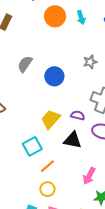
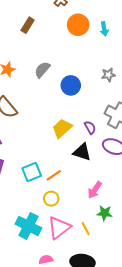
purple semicircle: (78, 115) -> (90, 127), turned 40
cyan square: (32, 146) -> (32, 172), moved

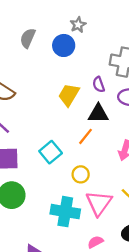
gray star: (108, 75) -> (78, 25), moved
purple semicircle: (90, 127) -> (99, 84), turned -152
orange line: (54, 175) -> (85, 136), moved

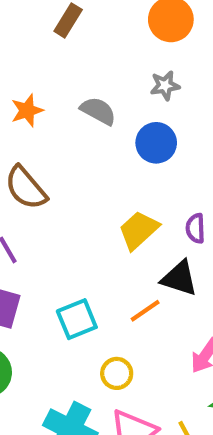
gray star: (78, 25) -> (165, 86), moved
gray semicircle: (28, 38) -> (98, 111), turned 78

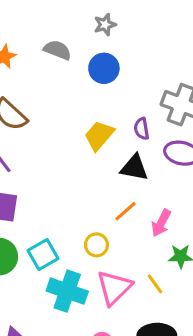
orange line: (145, 311) -> (125, 211), moved
cyan square: (77, 319) -> (43, 255), moved

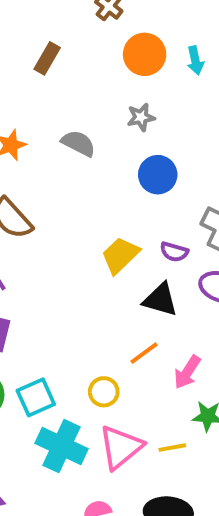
blue circle: (104, 68) -> (158, 175), moved
purple semicircle: (142, 129) -> (174, 252), turned -70
yellow line: (155, 284) -> (172, 448), turned -70

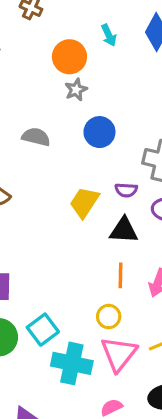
orange circle: (145, 54) -> (69, 57), moved
gray semicircle: (78, 143) -> (36, 137), moved
orange line: (144, 353) -> (120, 275), turned -40
yellow circle: (104, 392) -> (109, 317), moved

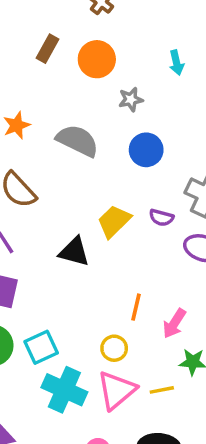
cyan arrow: (109, 35) -> (176, 63), moved
orange circle: (69, 57) -> (97, 59), moved
gray semicircle: (36, 137) -> (78, 141), size x1.4
black triangle: (124, 230) -> (74, 252), moved

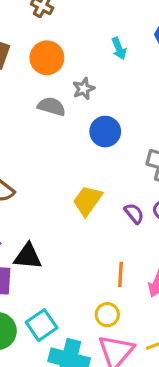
gray semicircle: (78, 141) -> (52, 106), moved, size x0.7
purple semicircle: (161, 218) -> (134, 213), moved, turned -135
black triangle: (74, 252) -> (28, 256), moved

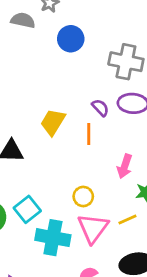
yellow trapezoid: (87, 201) -> (53, 122), moved
orange line: (121, 274) -> (89, 134), moved

